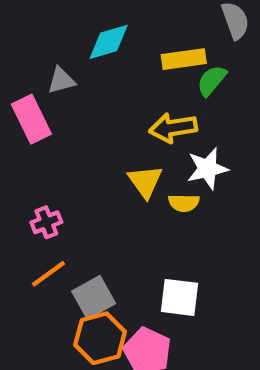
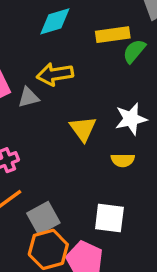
gray triangle: (61, 81) -> (28, 97), moved
yellow arrow: (173, 128) -> (55, 74), moved
yellow semicircle: (184, 203) -> (123, 160), moved

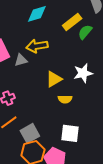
yellow rectangle: (113, 35) -> (72, 22), turned -30
yellow triangle: (83, 129) -> (54, 79), turned 36
yellow semicircle: (123, 160) -> (65, 99), moved

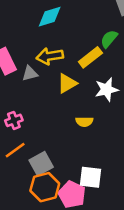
yellow rectangle: (72, 22) -> (90, 57), moved
yellow triangle: (54, 79) -> (67, 83), moved
white square: (70, 133) -> (90, 177), moved

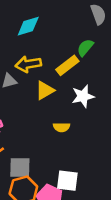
gray square: (41, 164) -> (20, 168), turned 30

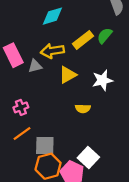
yellow rectangle: (67, 65) -> (83, 40), moved
white square: (67, 181) -> (88, 157), turned 36

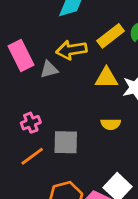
yellow triangle: (68, 75) -> (106, 78), moved, turned 30
gray square: (45, 146) -> (66, 142), moved

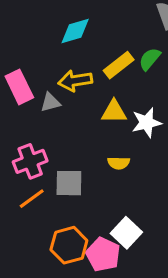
pink cross: (31, 123) -> (30, 161), size x1.5

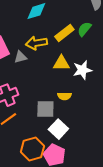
gray square: (69, 183) -> (45, 109), moved
white square: (126, 233) -> (58, 129), moved

